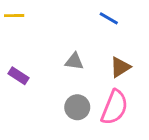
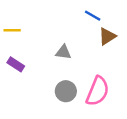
yellow line: (14, 16) -> (12, 30), moved
brown triangle: (120, 67) -> (107, 36), moved

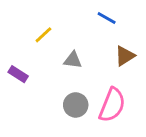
yellow line: (12, 30) -> (43, 35), moved, turned -42
brown triangle: (107, 36) -> (125, 56), moved

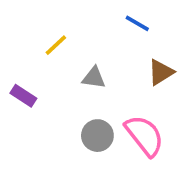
pink semicircle: (112, 105) -> (144, 136), turned -60

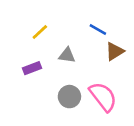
blue line: (137, 23) -> (98, 29), moved
purple rectangle: (23, 96) -> (32, 68), moved, turned -54

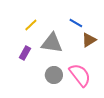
gray triangle: (67, 55) -> (52, 43), size x1.6
purple rectangle: (32, 68) -> (25, 53), turned -40

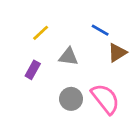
gray triangle: (52, 43) -> (68, 57), size x0.7

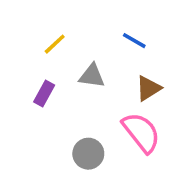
brown triangle: (117, 53) -> (148, 88), moved
gray circle: (71, 99) -> (88, 154), moved

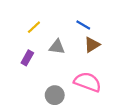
brown triangle: (148, 88) -> (92, 45), moved
pink semicircle: (141, 132) -> (88, 82), turned -32

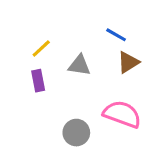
yellow line: (34, 27) -> (41, 49), moved
purple rectangle: (27, 58) -> (38, 81), turned -40

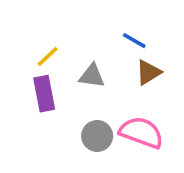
purple rectangle: (38, 81) -> (44, 94), size x1.4
gray circle: (76, 133) -> (97, 136), moved

